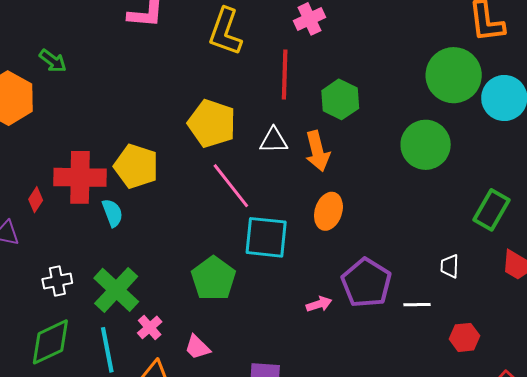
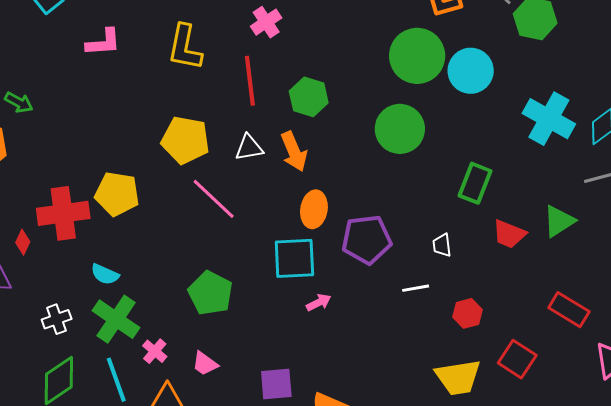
cyan semicircle: (112, 213) -> (105, 274), moved, turned 144
cyan square: (266, 237) -> (294, 258), moved
purple pentagon: (366, 283) -> (367, 239), moved, turned -30

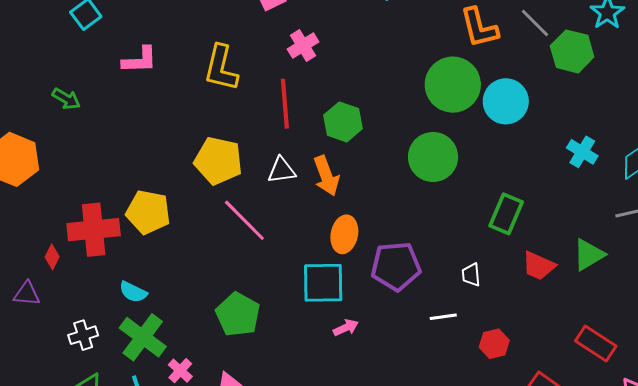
green arrow: (19, 102) -> (66, 99), moved
cyan cross: (549, 119) -> (582, 152), size x0.6

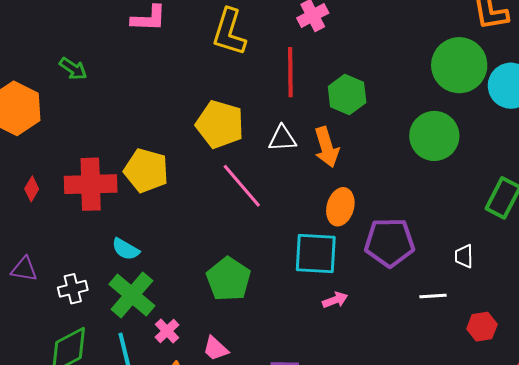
green arrow: (66, 99) -> (73, 69), moved
red diamond: (52, 257) -> (32, 189), moved
purple triangle: (27, 294) -> (24, 269), moved

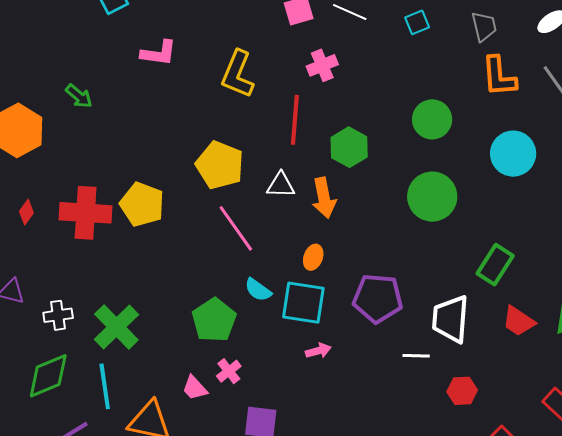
green circle: (459, 65) -> (432, 119), moved, size x0.7
orange ellipse: (340, 207) -> (313, 257), moved, size x0.7
cyan semicircle: (126, 249) -> (258, 290), moved
white trapezoid: (464, 256) -> (451, 319), size x2.0
pink cross: (167, 331) -> (229, 371), moved

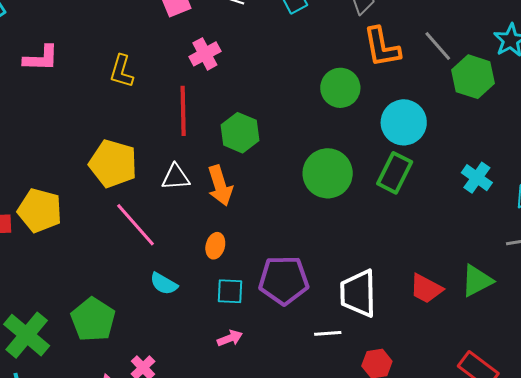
yellow L-shape: (238, 74) -> (122, 71), size x0.7
green circle: (432, 119) -> (340, 88), moved
green rectangle: (495, 265) -> (395, 173), moved
cyan square: (303, 303) -> (230, 291), moved, size x0.6
green pentagon: (214, 320) -> (93, 319), moved

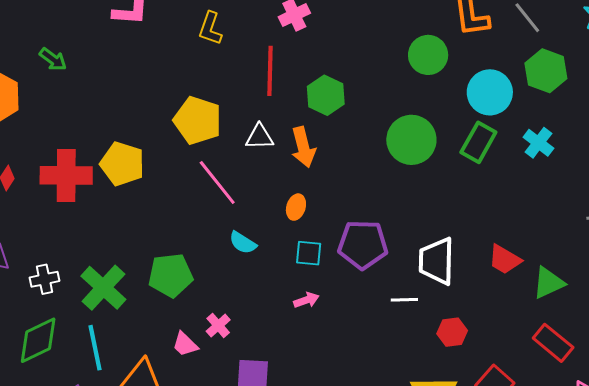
green hexagon: (473, 77) -> (546, 71), moved
cyan cross: (477, 178) -> (538, 143), moved
green triangle: (477, 281) -> (548, 283), moved
green pentagon: (93, 319) -> (171, 275), turned 30

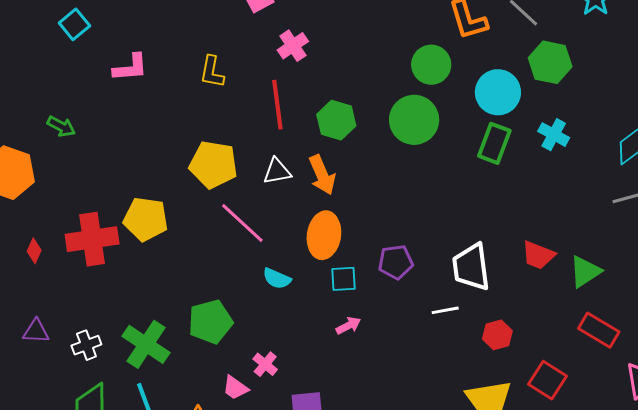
green circle: (411, 140) -> (414, 120), moved
orange ellipse: (296, 207) -> (324, 235), size x1.8
purple pentagon: (363, 245) -> (396, 262), size x0.7

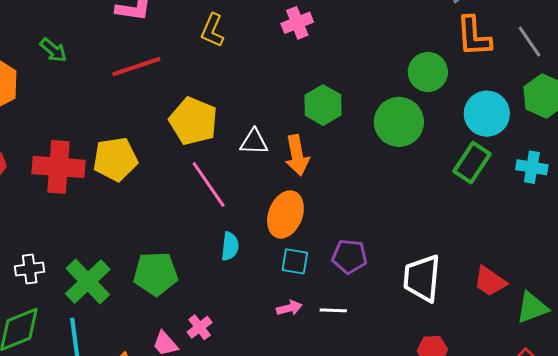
red line: (277, 105) -> (136, 67), moved, turned 66
cyan cross: (554, 135) -> (532, 167), turned -32
yellow pentagon: (146, 219) -> (115, 159), turned -30
cyan semicircle: (277, 279) -> (230, 246), turned -120
white line: (445, 310) -> (333, 310), moved

